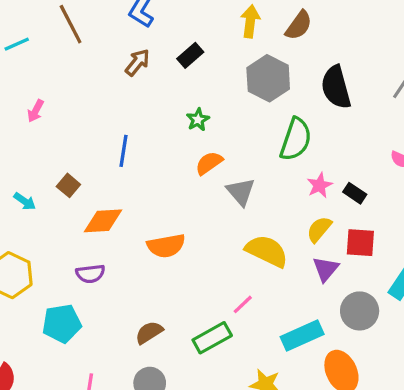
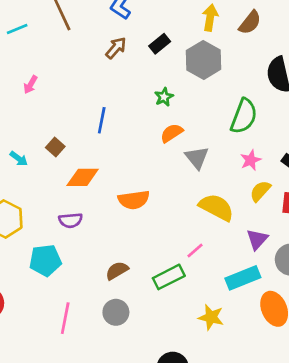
gray hexagon: (268, 78) -> (204, 60), moved
pink star: (320, 185) -> (251, 160), moved
purple triangle: (326, 269) -> (257, 239), moved

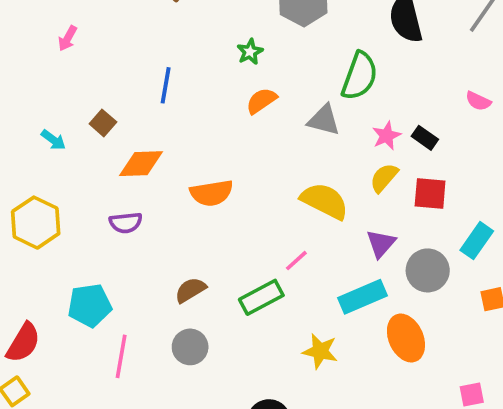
gray triangle: (197, 158) -> (324, 120), moved, turned -35
pink star: (251, 160) -> (386, 136), moved
cyan pentagon: (45, 260) -> (90, 305), moved

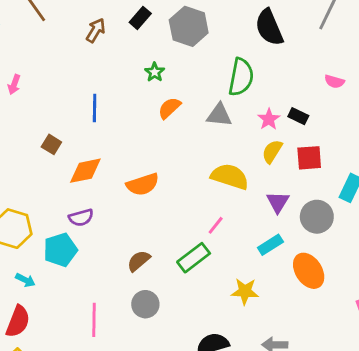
cyan arrow: (53, 140) -> (25, 280), moved
cyan rectangle: (362, 297) -> (270, 245), size x0.7
cyan pentagon: (90, 305) -> (60, 250), moved

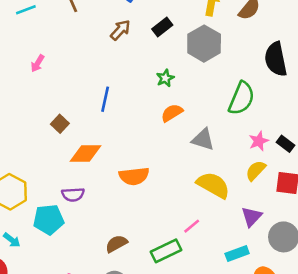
gray triangle: (219, 115) -> (203, 139), moved

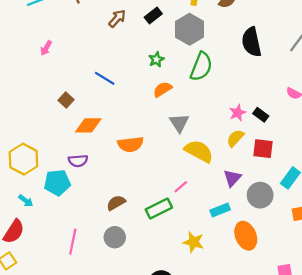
green semicircle: (242, 98) -> (201, 67), moved
blue line: (105, 99) -> (105, 78), turned -70
gray triangle: (203, 139) -> (179, 123), moved, turned 40

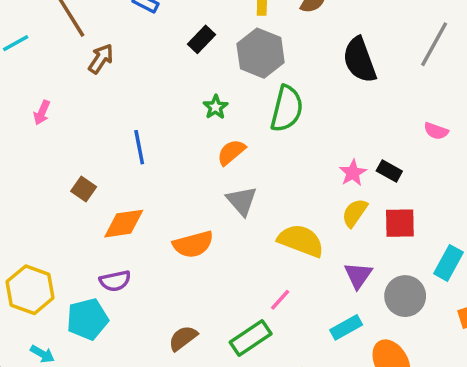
brown arrow: (117, 18) -> (101, 59), moved
blue line: (105, 78) -> (139, 147), turned 55
gray triangle: (179, 123) -> (242, 201), moved

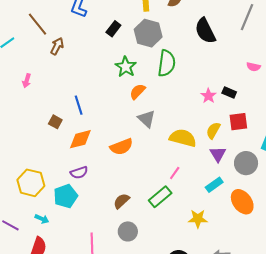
green star: (216, 107) -> (126, 67), size x1.5
blue line: (139, 147) -> (79, 105), moved
yellow semicircle: (355, 213) -> (213, 131), moved

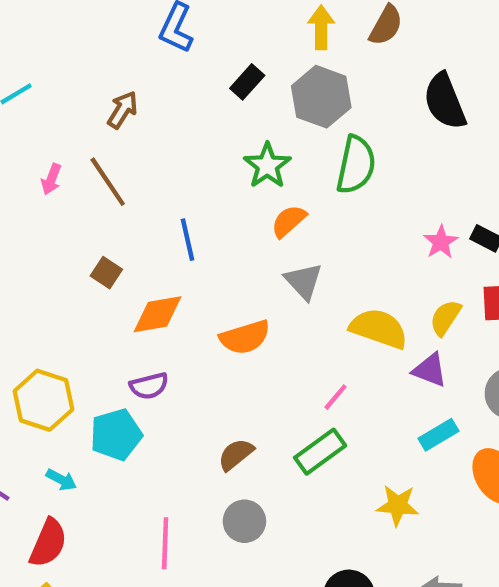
brown line: (37, 24) -> (108, 182), moved
blue line: (79, 105) -> (187, 240), moved
purple triangle: (218, 154) -> (430, 370), moved, turned -42
pink line: (175, 173) -> (336, 397), moved

